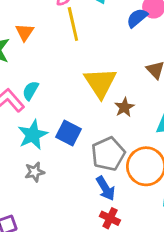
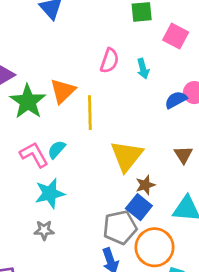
yellow line: (73, 24) -> (90, 113), moved
orange triangle: (25, 32) -> (63, 91), size x1.4
blue square: (68, 133) -> (139, 207), moved

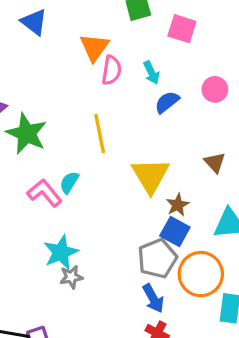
orange triangle: (63, 91) -> (94, 47), moved
blue semicircle: (176, 100) -> (167, 102), moved
cyan star: (50, 193) -> (61, 252), moved

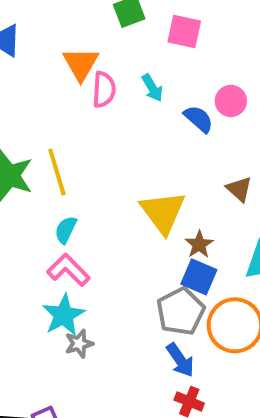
blue semicircle: (167, 102) -> (199, 119), moved, turned 85
yellow line: (100, 134) -> (57, 172), moved
pink L-shape: (45, 193) -> (68, 270), moved

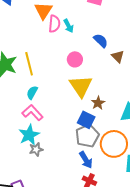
cyan arrow: (152, 88) -> (69, 26), moved
pink circle: (231, 101) -> (75, 59), moved
brown triangle: (239, 189) -> (118, 56), moved
blue square: (199, 277) -> (86, 120), moved

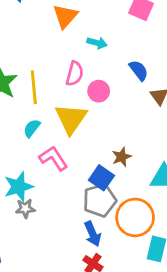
pink semicircle: (54, 24) -> (75, 74), moved
cyan arrow: (69, 26) -> (97, 43), turned -56
yellow triangle: (81, 86) -> (71, 119), moved
pink L-shape: (33, 113) -> (53, 158), moved

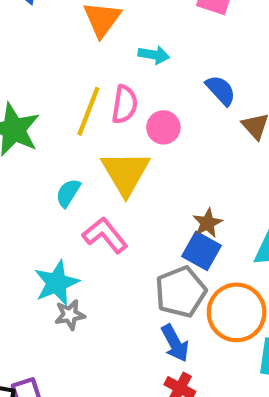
yellow line: (34, 87) -> (88, 111), moved, turned 32
blue square: (101, 178) -> (201, 251), moved

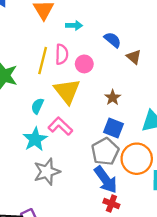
brown star: (208, 223) -> (113, 98), moved
cyan star: (56, 283) -> (35, 139), moved
gray star: (70, 315) -> (47, 172), size x1.6
blue arrow: (175, 343) -> (106, 180), size x1.4

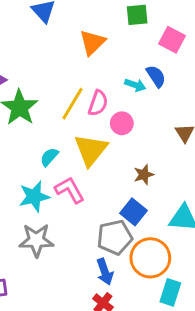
cyan arrow: (74, 25) -> (135, 85), moved
blue semicircle: (113, 40) -> (156, 76), moved
blue arrow: (106, 180) -> (105, 272), size x0.7

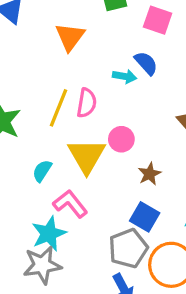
pink circle: (122, 123) -> (121, 139), moved
cyan star: (34, 196) -> (49, 234), moved

